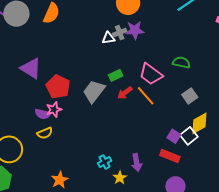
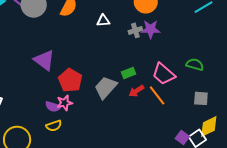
white triangle: (108, 38) -> (103, 21), moved
gray square: (190, 96) -> (201, 98), turned 35

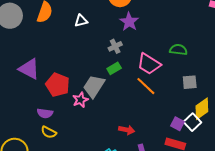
purple star: (151, 29) -> (129, 22), turned -30
gray cross: (135, 30) -> (115, 46), moved
red arrow: (136, 91) -> (127, 130), moved, turned -126
pink star: (65, 103) -> (80, 100), moved
yellow semicircle: (54, 126) -> (49, 132), turned 56

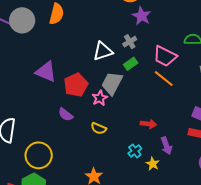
white triangle: (81, 21) -> (103, 51), moved, size x1.5
red pentagon: (58, 85) -> (76, 85), turned 30
purple semicircle: (45, 113) -> (66, 115), turned 35
yellow semicircle: (49, 132) -> (99, 128), moved

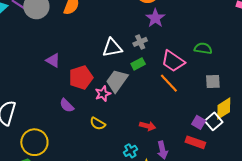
purple triangle: (46, 72) -> (53, 60), size x0.7

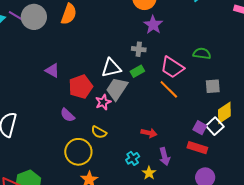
gray cross: (140, 42) -> (139, 49), turned 32
white triangle: (112, 48) -> (111, 68), moved
yellow circle: (34, 142) -> (78, 152), moved

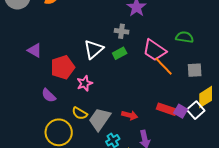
white triangle: (111, 68) -> (94, 49), turned -30
gray trapezoid: (117, 89) -> (100, 119), moved
orange line: (169, 89) -> (164, 66), moved
red rectangle: (197, 148) -> (167, 109), moved

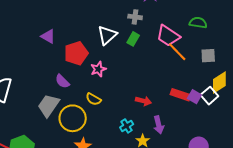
green rectangle: (120, 53) -> (133, 39), turned -32
gray trapezoid: (100, 119) -> (48, 105), moved

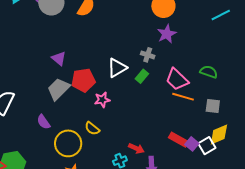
orange line: (177, 52) -> (183, 97), turned -40
purple semicircle: (62, 81) -> (44, 122), moved
red arrow: (143, 101) -> (136, 148), moved
gray trapezoid: (48, 105) -> (58, 89), moved

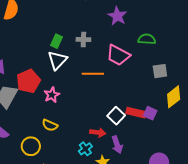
purple star: (167, 34) -> (117, 16), moved
green rectangle: (142, 76) -> (56, 41), moved
orange line: (183, 97) -> (93, 74), moved
yellow circle: (68, 143) -> (31, 146), size x0.7
white square: (207, 146) -> (116, 116), moved

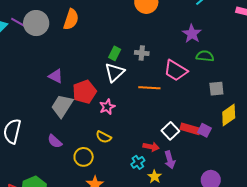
purple star: (117, 16) -> (192, 34), moved

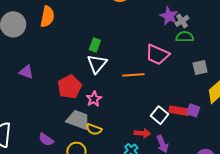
gray cross: (142, 53) -> (182, 21), moved, turned -32
purple triangle: (56, 76) -> (26, 72), moved
gray trapezoid: (62, 106) -> (78, 120), moved, turned 85

